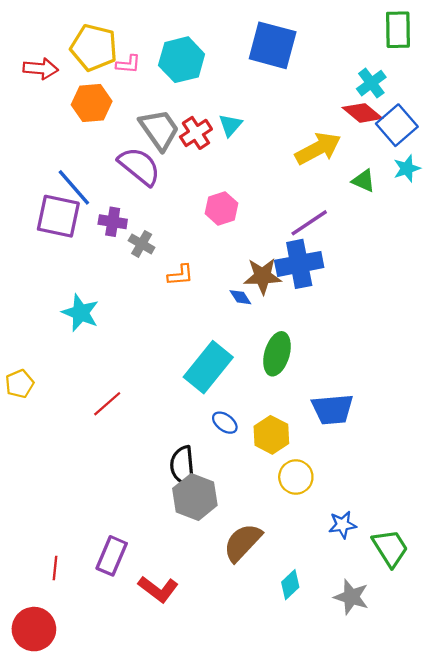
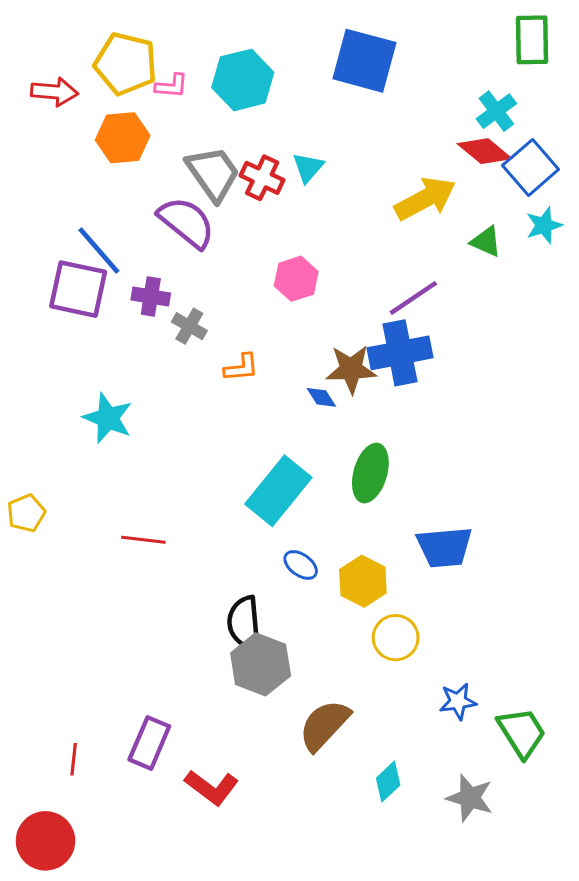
red cross: (196, 133) -> (262, 178), turned -32
red line: (107, 404) -> (143, 540), turned 48

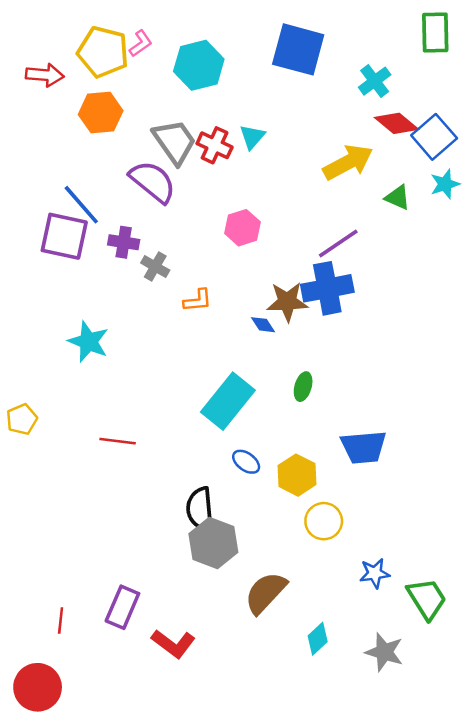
pink L-shape: (172, 86) -> (141, 43), moved, turned -40
cyan cross: (496, 111) -> (375, 81), moved
green ellipse: (370, 473) -> (303, 387), size x0.6

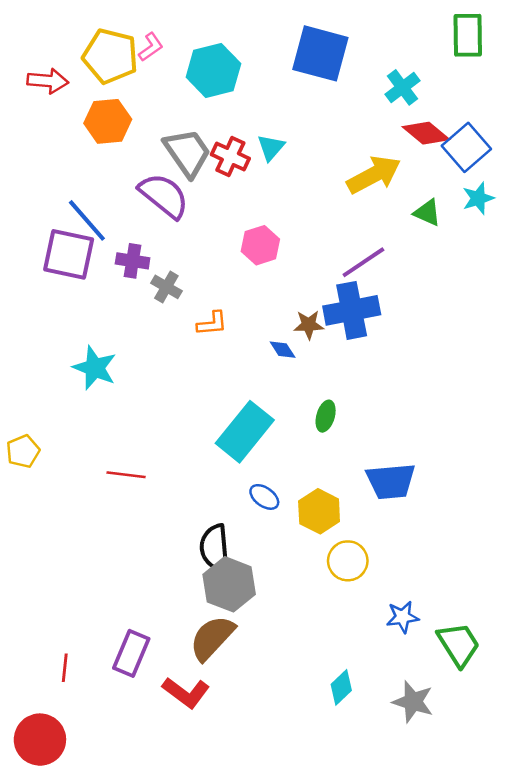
brown star: (287, 302) -> (309, 325), size x0.7
brown semicircle: (265, 593) -> (212, 638), moved

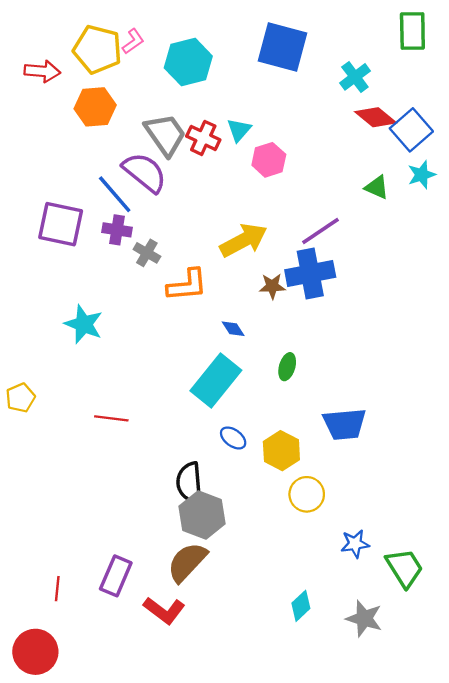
yellow arrow: (374, 175) -> (243, 240), moved
blue line: (87, 220) -> (115, 194), moved
pink hexagon: (260, 245) -> (269, 160), moved
orange L-shape: (212, 323) -> (187, 285), size x1.5
blue diamond: (283, 350) -> (233, 329), moved

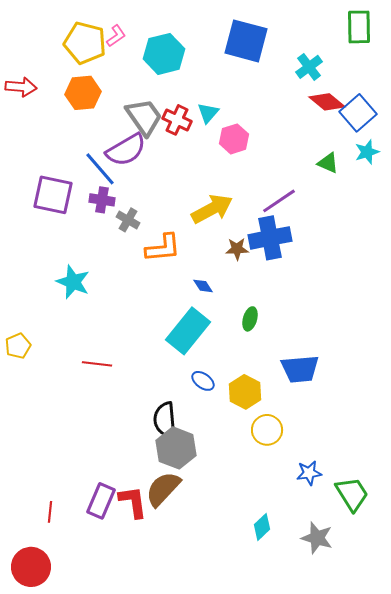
red arrow: (42, 71) -> (21, 87), moved
purple semicircle: (145, 172) -> (126, 150), turned 111
red L-shape: (164, 610) -> (133, 502), moved, turned -135

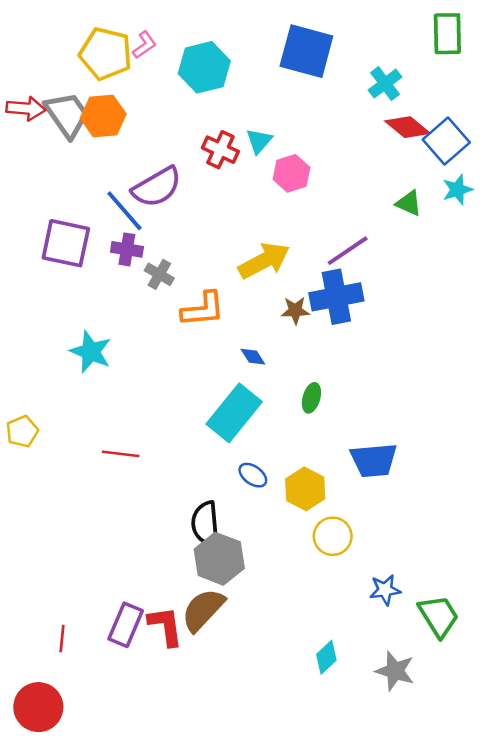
gray trapezoid: (144, 117) -> (67, 115), moved

